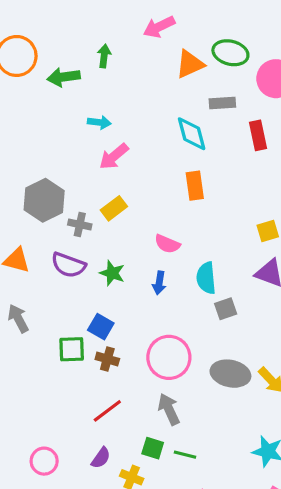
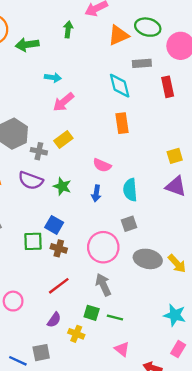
green arrow: (104, 56) -> (68, 29), moved
gray square: (226, 309) -> (129, 224), moved
pink circle: (44, 461) -> (13, 301), moved

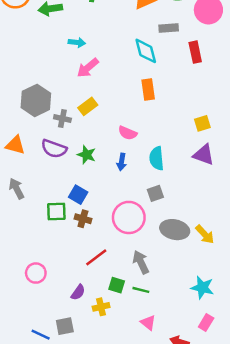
gray arrow: (103, 285) -> (141, 262), moved
red line: (59, 286) -> (96, 257), moved
yellow cross: (76, 334) -> (101, 307), turned -35

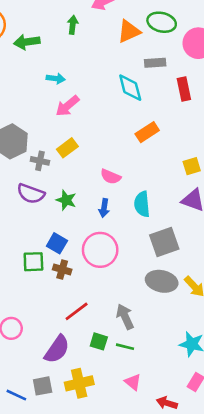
orange rectangle: (148, 90) -> (147, 132), moved, turned 65
gray square: (155, 193) -> (164, 242), moved, size x1.6
pink circle: (129, 217) -> (100, 250), moved
purple semicircle: (78, 292) -> (57, 349), size x1.6
yellow cross: (101, 307) -> (79, 383), moved, size x1.5

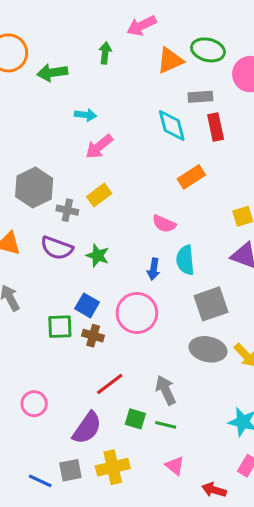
red rectangle: (184, 89) -> (216, 127), moved
pink semicircle: (111, 177) -> (164, 224), moved
blue arrow: (104, 208) -> (154, 269), moved

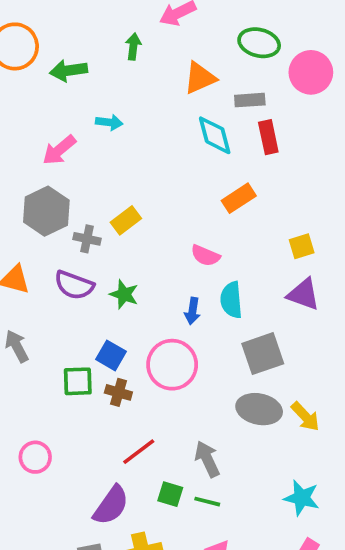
orange triangle: (170, 60) -> (200, 78), moved
pink arrow: (99, 147) -> (59, 150), moved
pink circle: (34, 404) -> (35, 457), moved

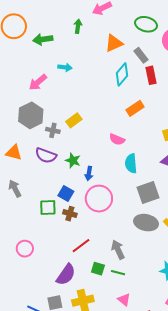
gray rectangle: (250, 100) -> (141, 55), turned 56
cyan diamond: (215, 135) -> (122, 74), turned 55
blue arrow: (192, 311) -> (89, 173), moved

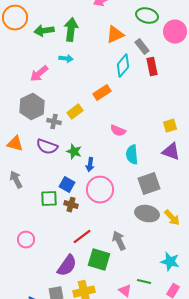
green arrow: (78, 26) -> (71, 30), moved, size x1.6
orange rectangle: (135, 108) -> (102, 93), moved
green square: (98, 269) -> (99, 260), size x1.6
green line: (118, 273) -> (144, 282), moved

